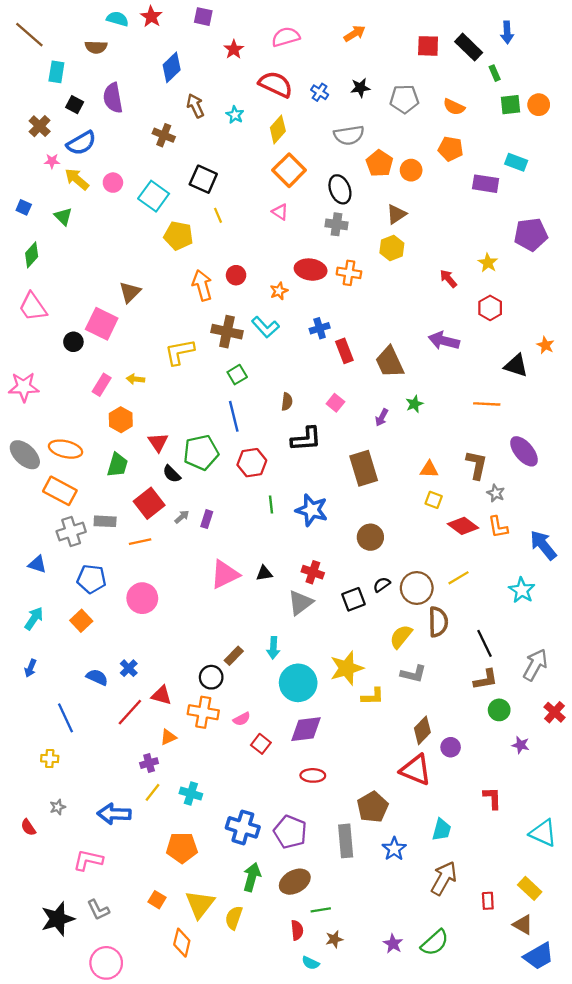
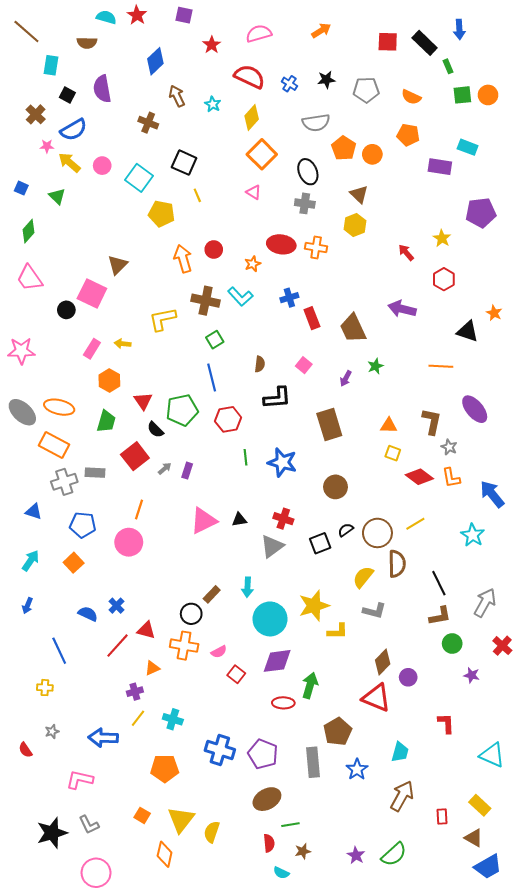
brown triangle: (396, 214) -> (359, 194), turned -42
orange line: (140, 542) -> (139, 509), moved, turned -60
green arrow: (252, 877) -> (310, 685), moved

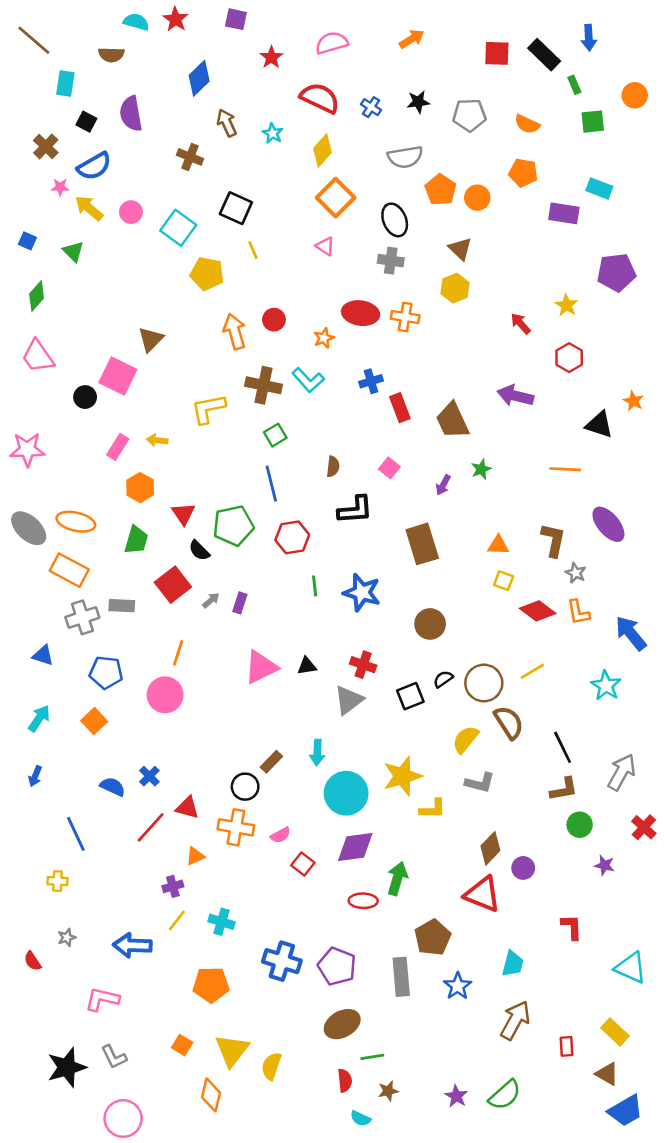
orange circle: (488, 95) -> (635, 95), moved
brown semicircle: (397, 564) -> (509, 722), turned -32

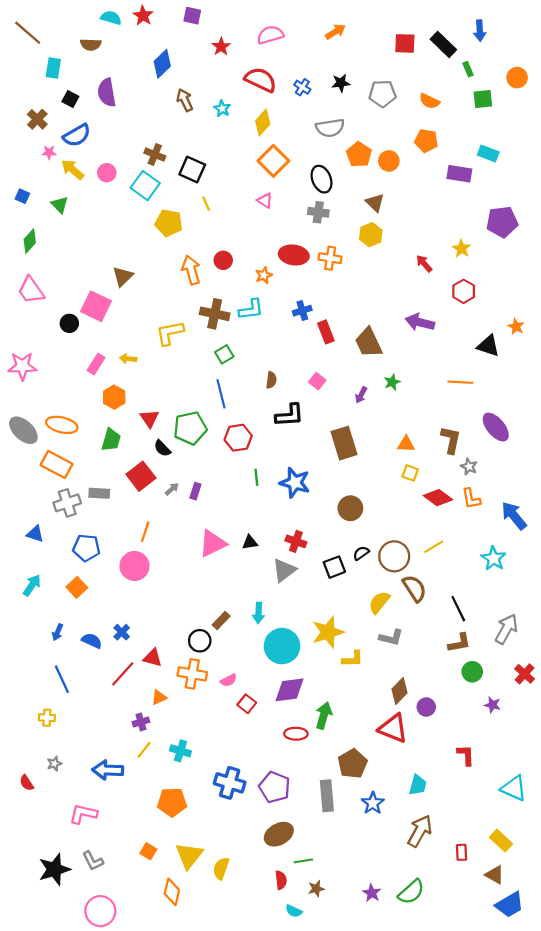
brown cross: (190, 157) -> (155, 155), moved
cyan L-shape: (308, 380) -> (251, 309), turned -55
blue arrow: (35, 776) -> (58, 632), moved

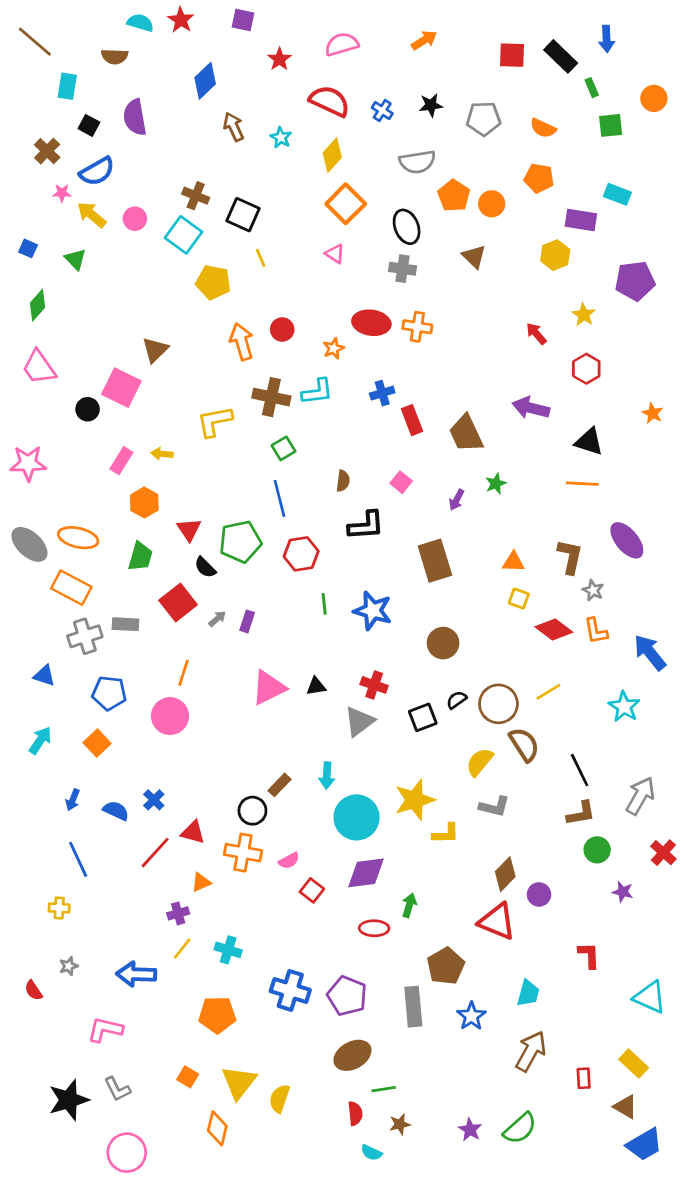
yellow hexagon: (371, 235) -> (555, 255), moved
black triangle: (488, 346) -> (589, 442), moved
green arrow: (324, 716) -> (409, 905), size x0.7

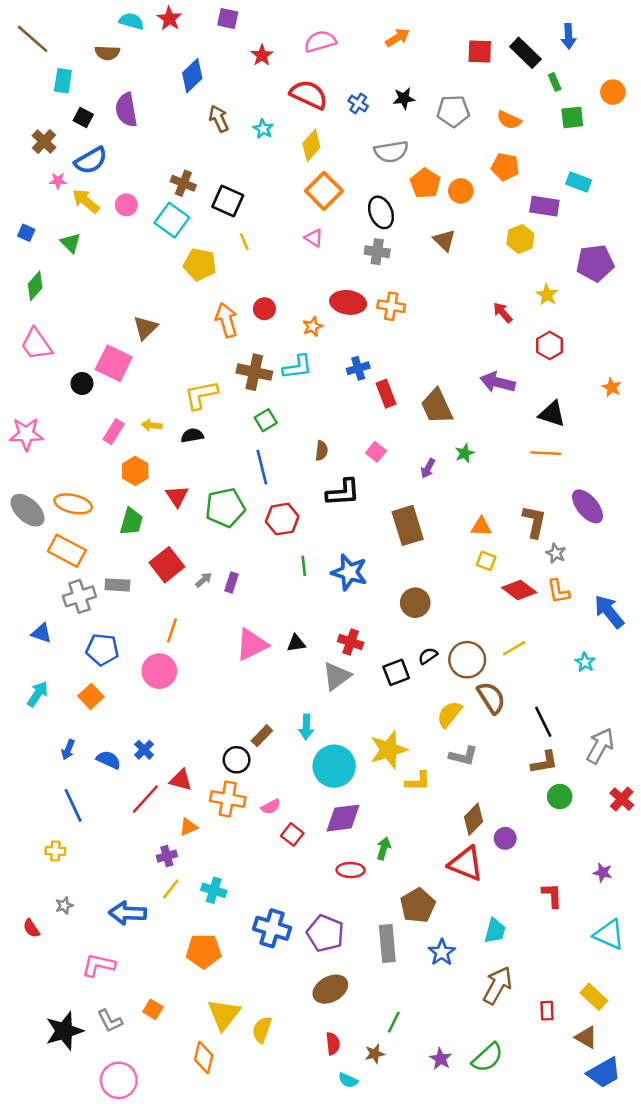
black semicircle: (205, 567) -> (192, 435), moved, turned 125
cyan star: (624, 707) -> (585, 662), size x0.7
purple star: (623, 892) -> (603, 873), moved
orange square: (188, 1077) -> (153, 1009), moved
green line: (384, 1089) -> (394, 1022), moved, turned -55

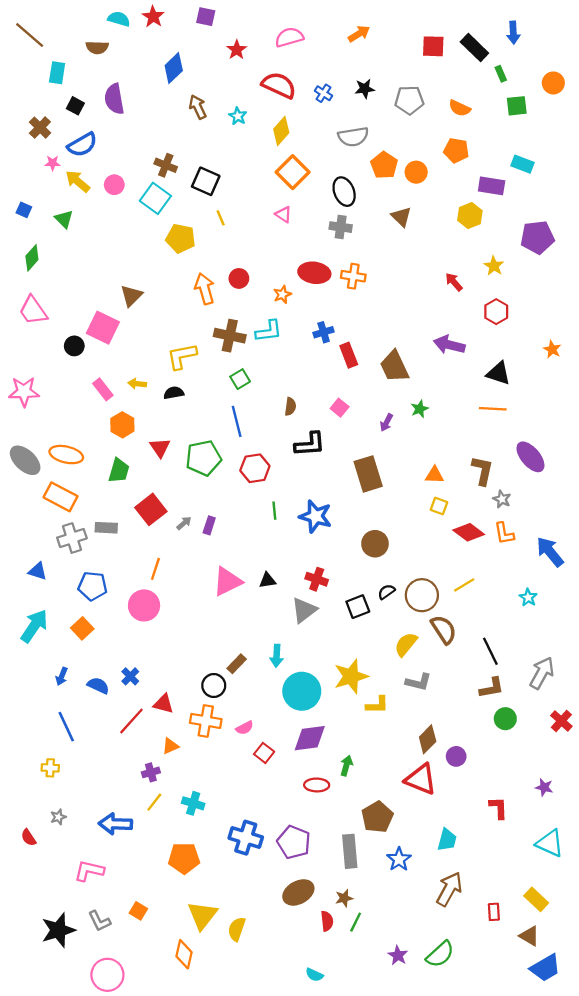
pink rectangle: (114, 432) -> (103, 389), turned -70
cyan arrow: (38, 694) -> (34, 626), size x1.4
red semicircle: (333, 1044) -> (327, 921), moved
brown star: (375, 1054) -> (344, 898), moved

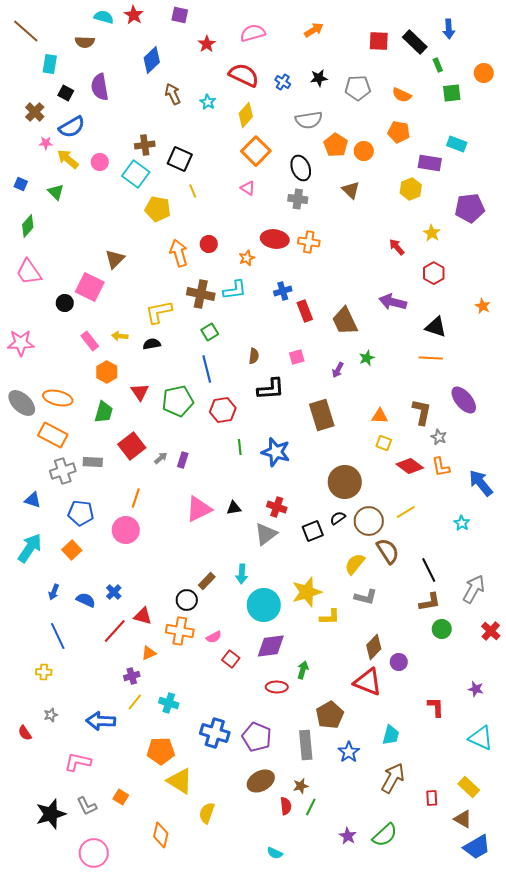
brown cross: (166, 165) -> (145, 145), turned -30
pink square: (340, 408) -> (297, 357), turned 35
brown circle: (375, 544) -> (345, 482), moved, size x1.4
yellow triangle: (202, 915) -> (180, 781), moved, turned -36

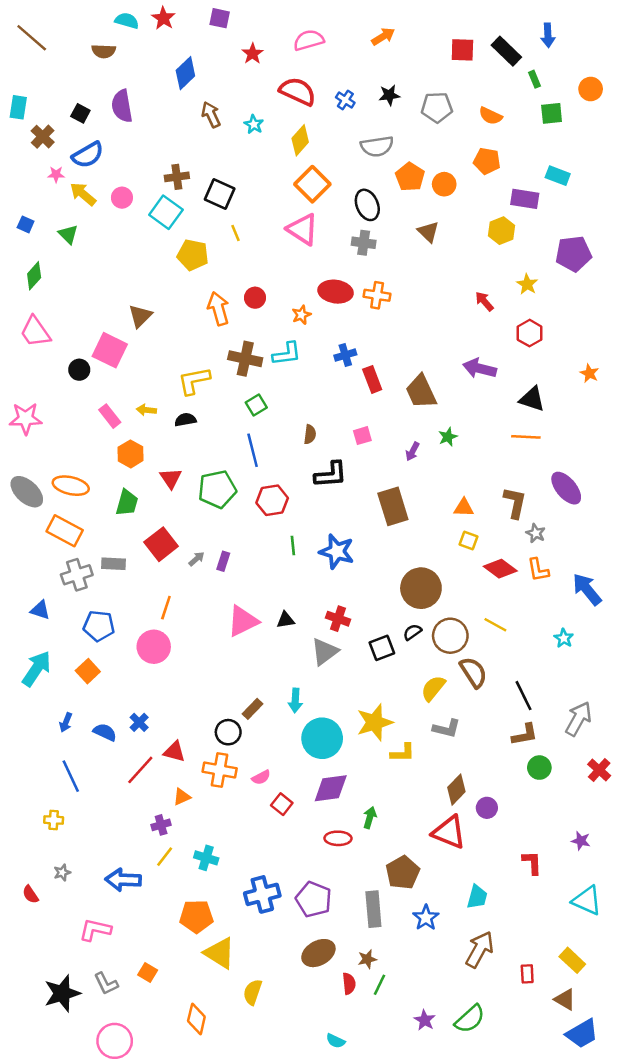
cyan rectangle: (50, 64) -> (18, 107), moved
pink triangle: (248, 188) -> (303, 229), size x1.8
yellow line: (406, 512) -> (495, 625), turned 60
blue cross: (215, 733) -> (262, 894), turned -32

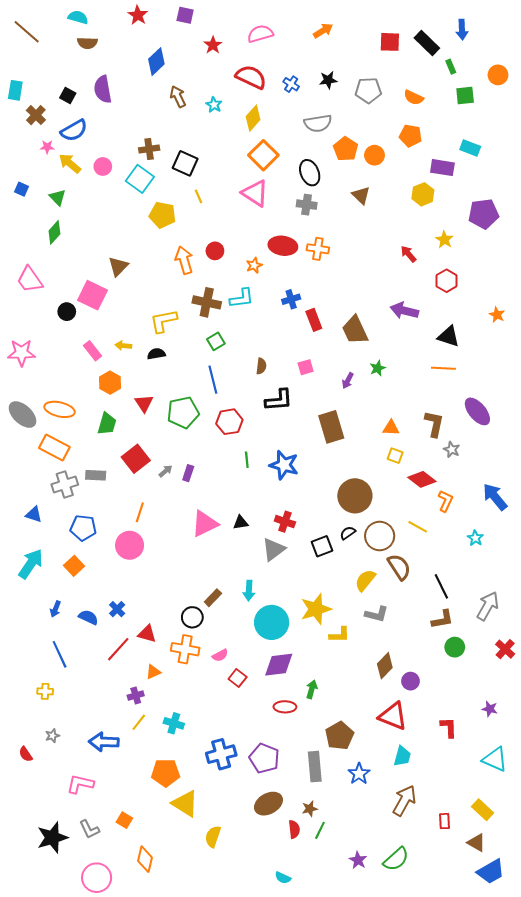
cyan semicircle: (127, 21) -> (78, 17), moved
green diamond: (34, 276) -> (54, 232), moved
orange L-shape: (538, 570) -> (445, 501), moved, turned -145
red triangle: (449, 832) -> (393, 716), moved
orange diamond: (196, 1019) -> (145, 859), moved

